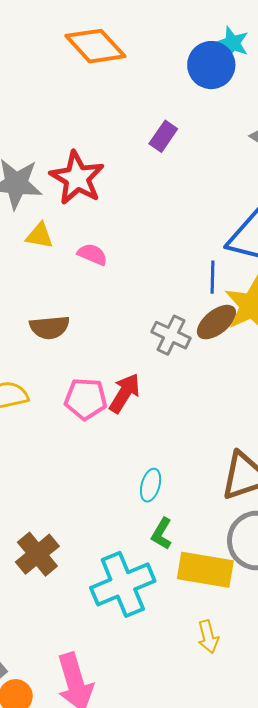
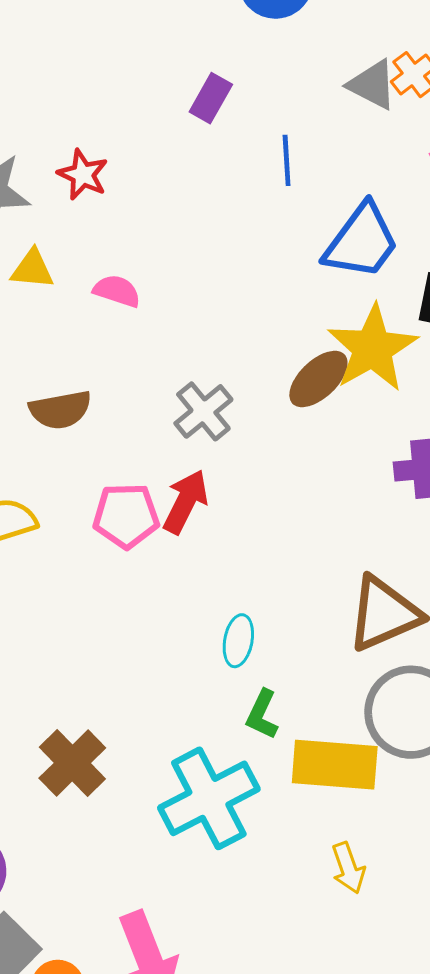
red star: (77, 178) -> (83, 175), size x0.6
blue line: (213, 277) -> (287, 160), moved
gray cross: (171, 335) -> (203, 411), moved, turned 30

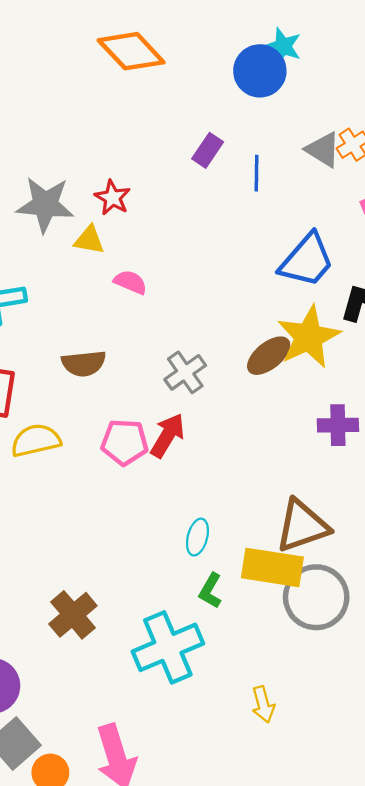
blue line: (287, 160) -> (257, 173), moved
yellow triangle: (32, 269) -> (89, 240), moved
yellow rectangle: (335, 765) -> (272, 567), moved

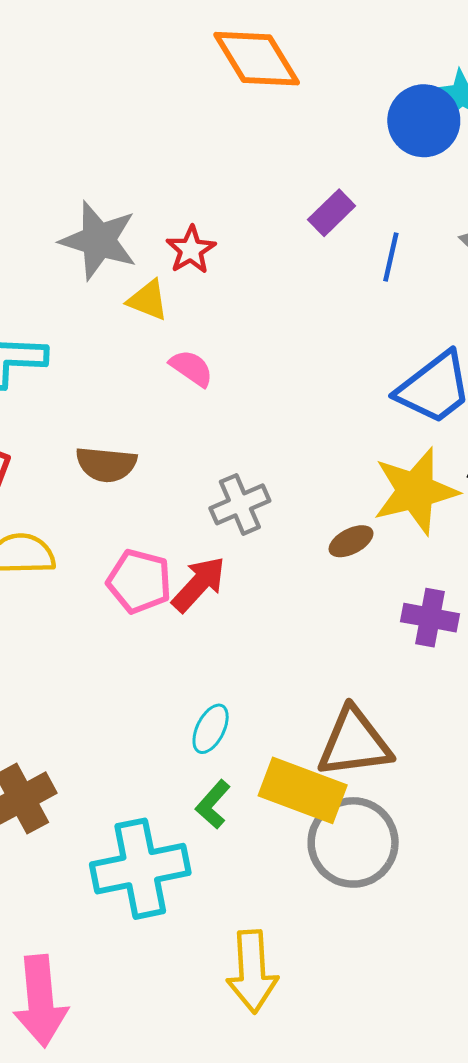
brown ellipse: (269, 356) -> (351, 541), moved, size x0.7
yellow arrow: (263, 704) -> (252, 972), size x1.6

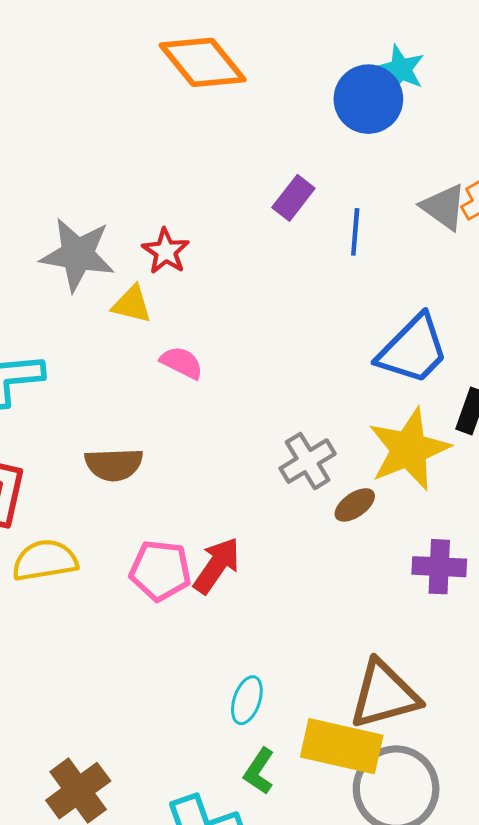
gray cross: (240, 504) -> (308, 461), moved

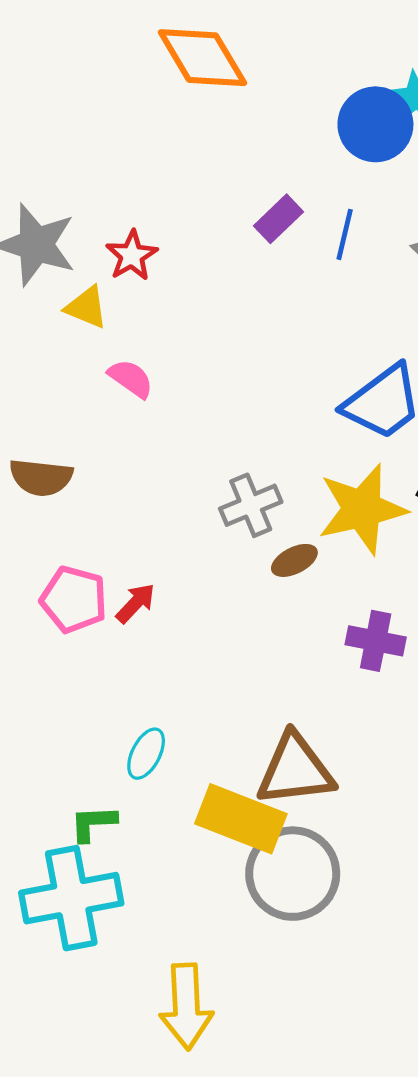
blue line: (355, 232) -> (345, 234), moved
red arrow: (217, 565) -> (136, 603), size x0.7
green L-shape: (259, 771) -> (93, 823), moved, turned 45

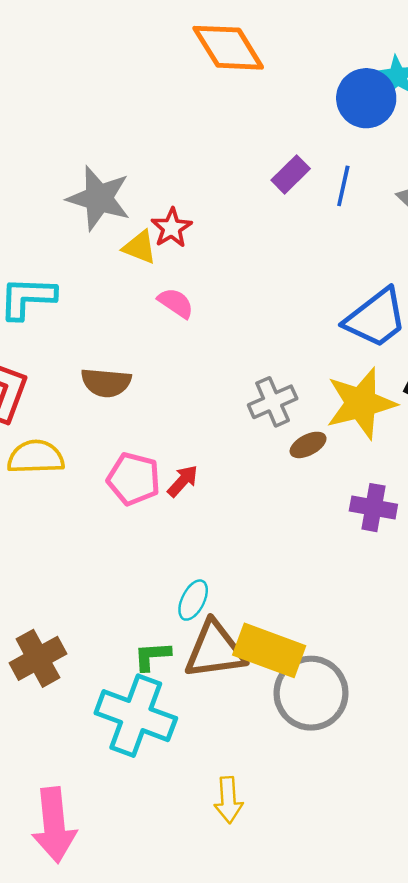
red star: (132, 256) -> (172, 228), moved
brown triangle: (295, 770) -> (215, 650), moved
cyan cross: (71, 898) -> (136, 716), turned 32
yellow arrow: (186, 1006) -> (228, 800), size x0.7

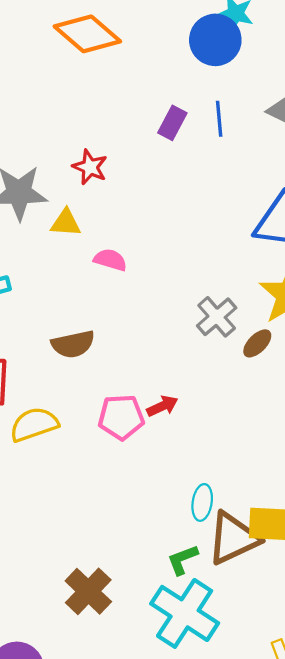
red star: (172, 228) -> (90, 167), moved
red arrow: (183, 481) -> (162, 406), turned 40
cyan cross: (136, 716) -> (185, 613), turned 30

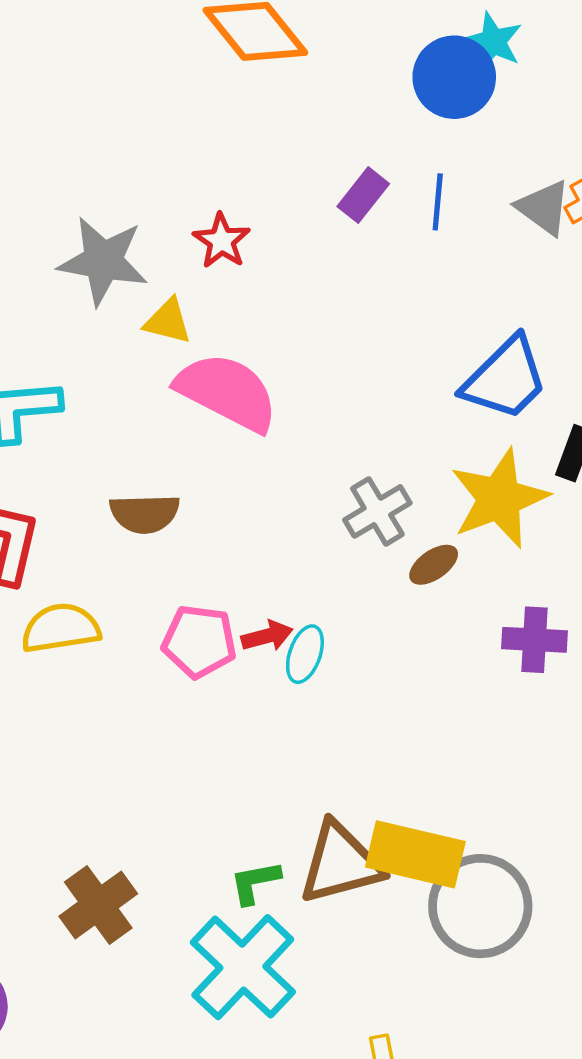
pink semicircle: (110, 260) -> (227, 392), size x2.0
cyan ellipse: (202, 502) -> (305, 654), moved

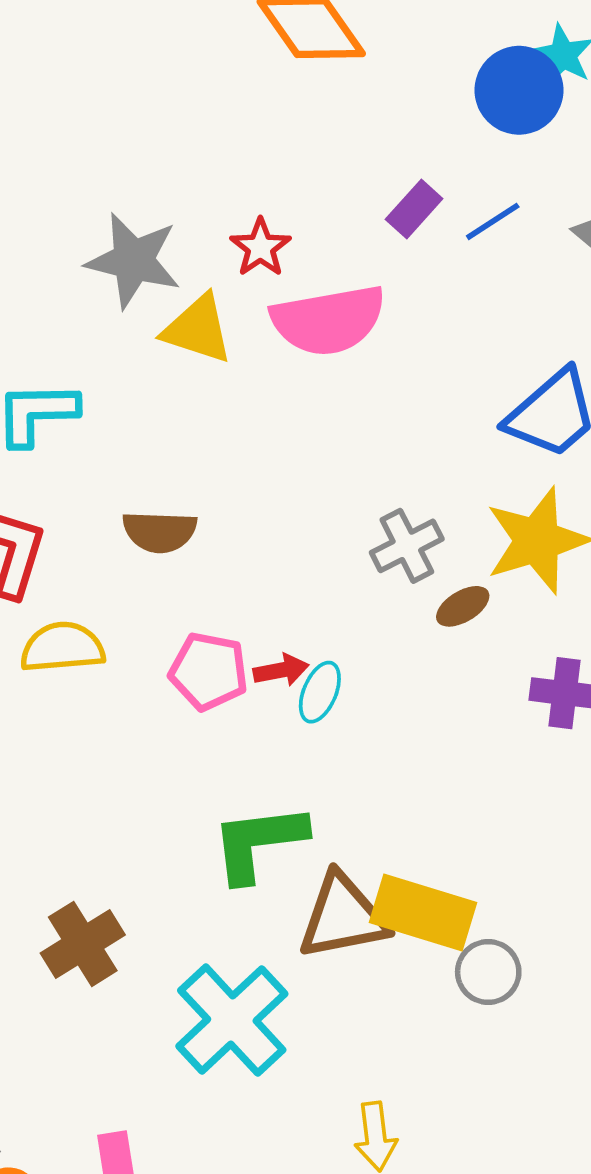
blue line: (438, 202) -> (493, 221), turned 48
yellow triangle: (168, 321) -> (198, 329), size x1.4
pink semicircle: (227, 392) -> (328, 320), moved, turned 139
green L-shape: (255, 882) -> (258, 843), moved, size x1.8
gray circle: (480, 906) -> (488, 972), size x0.6

